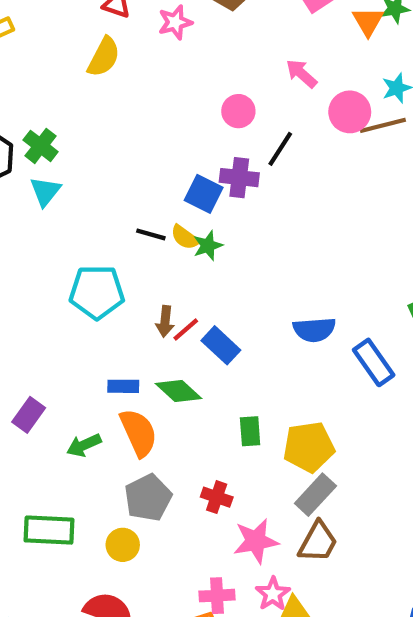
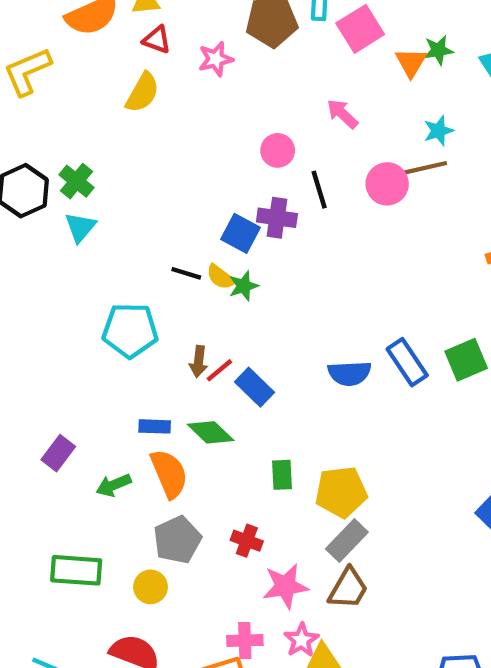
pink circle: (350, 112) -> (387, 184), moved
black line: (280, 149) -> (319, 190), turned -51
blue rectangle: (374, 362) -> (407, 362), moved

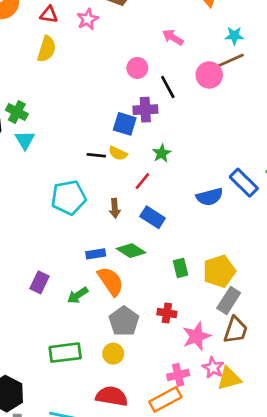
cyan star: (438, 131) -> (234, 36), turned 30
green star: (244, 286) -> (162, 153), moved
red line: (219, 370) -> (142, 181), moved

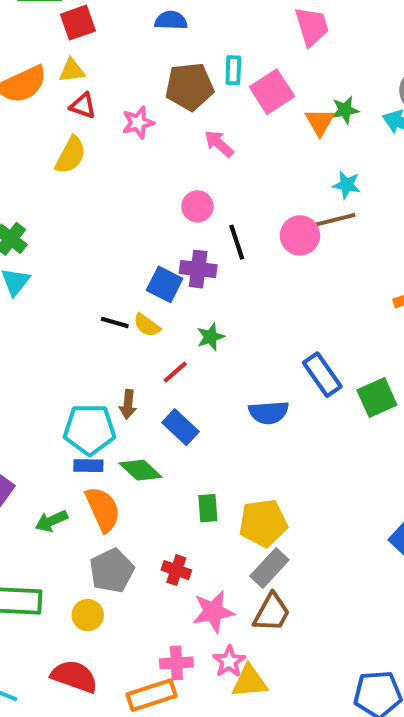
pink arrow: (173, 37) -> (219, 144), moved
blue rectangle: (244, 183) -> (322, 375), moved
cyan pentagon: (69, 198) -> (89, 429), moved

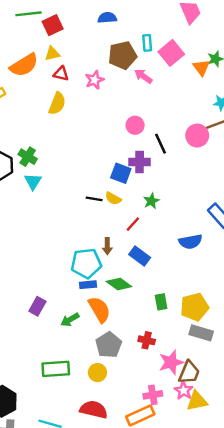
pink arrow: (219, 144) -> (143, 76), moved
gray rectangle: (269, 568) -> (201, 333), turned 70
brown trapezoid: (272, 613) -> (189, 373), moved

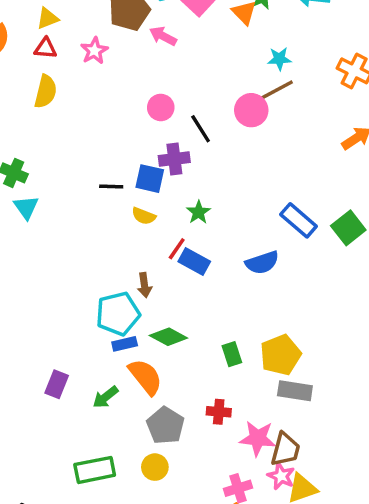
yellow triangle: (52, 54) -> (48, 18), moved
black line: (94, 199) -> (111, 187), moved
blue rectangle: (140, 256) -> (194, 261), moved
pink star: (171, 362) -> (258, 438), turned 30

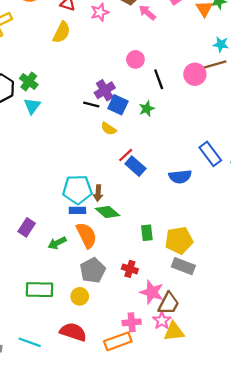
purple cross: (174, 159) -> (105, 90), moved, turned -36
green star: (199, 212) -> (147, 109), moved
brown arrow: (144, 285) -> (98, 193), moved

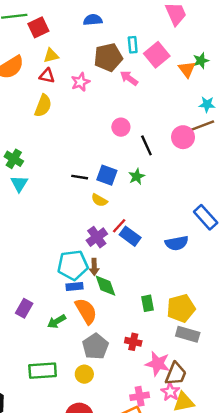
purple cross: (105, 90) -> (97, 237), moved
green diamond: (107, 212) -> (105, 286), turned 35

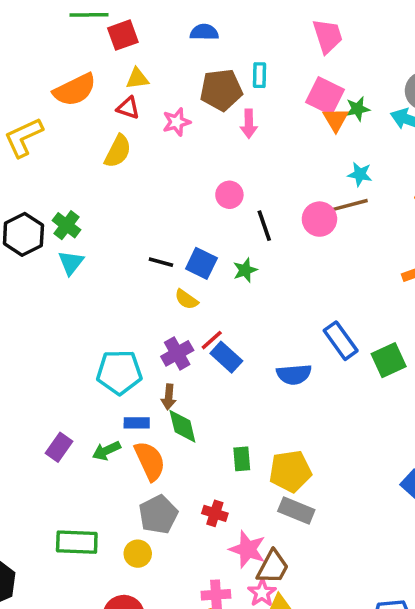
pink square: (157, 55) -> (325, 96), moved, turned -30
pink arrow: (129, 78) -> (249, 124), turned -132
cyan pentagon: (73, 265) -> (119, 372), moved
green arrow: (57, 321) -> (106, 451), moved

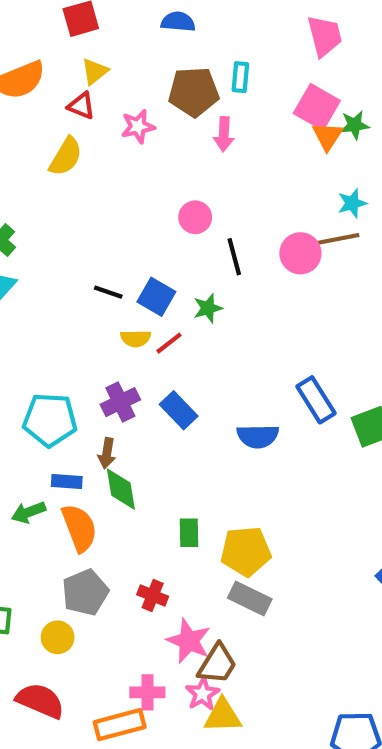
yellow triangle: (137, 79) -> (95, 72), turned -35
cyan star: (360, 174) -> (352, 203), turned -30
yellow semicircle: (186, 299) -> (136, 338), turned -40
red line: (212, 340) -> (169, 343), moved

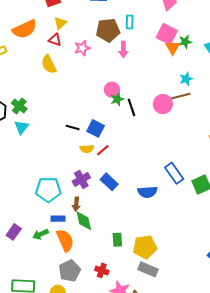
yellow semicircle: (66, 157) -> (49, 64), turned 126
green star: (208, 308) -> (117, 99), moved

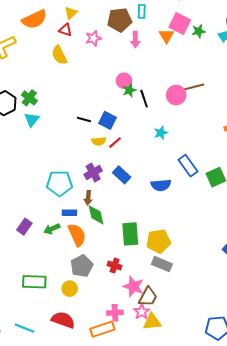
orange triangle: (173, 48) -> (166, 36), moved
cyan star: (186, 79) -> (161, 133), moved
green rectangle: (117, 240) -> (130, 234), size x1.6

